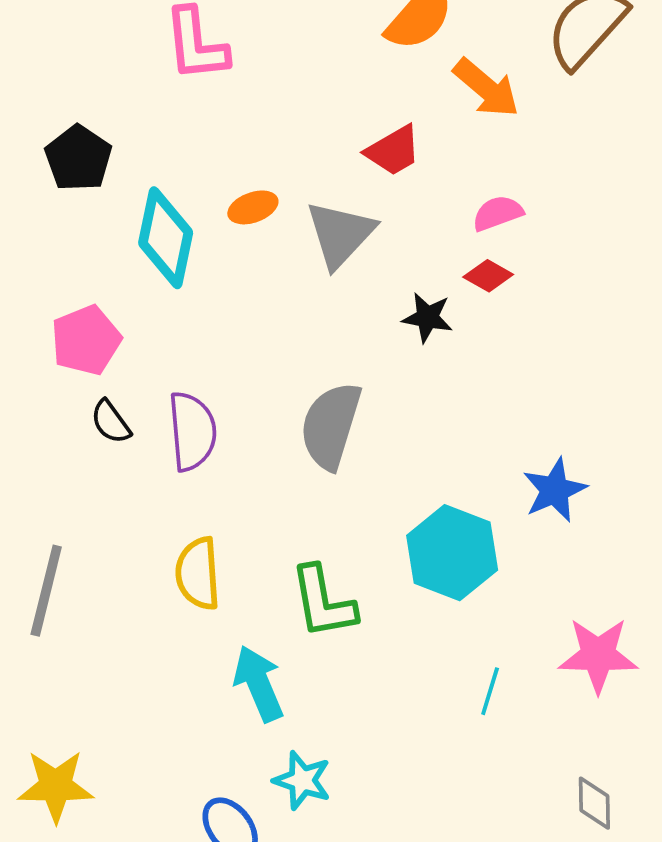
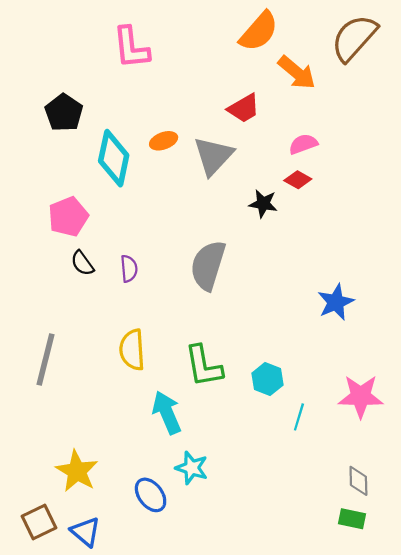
purple semicircle: (192, 431) -> (129, 269), size x0.6
cyan hexagon: (452, 553) -> (268, 379), moved, size x0.6
yellow star: (56, 786) -> (77, 471), moved, turned 30

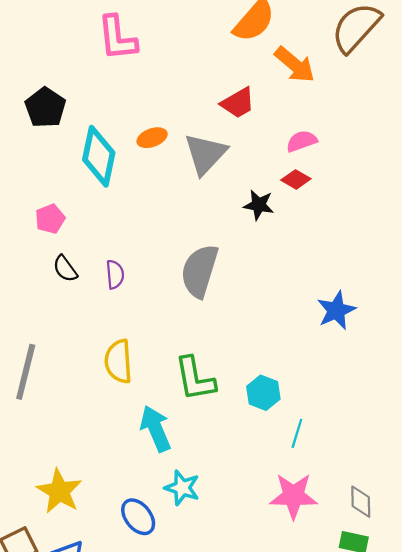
pink pentagon: (68, 217) -> (50, 219), size x0.7
pink star: (361, 396) -> (293, 496), moved

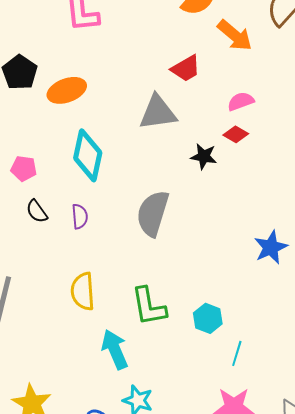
orange ellipse: (152, 138) -> (67, 90), moved, size x1.5
gray triangle: (205, 154) -> (158, 112), turned 39
cyan diamond: (99, 156) -> (88, 155), moved
pink pentagon: (50, 219) -> (24, 168), turned 30

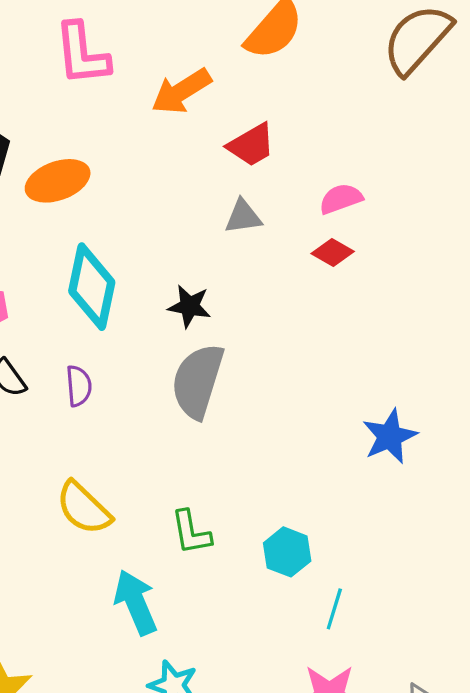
orange arrow: (235, 35) -> (181, 91), moved, turned 108
gray triangle: (158, 112) -> (243, 217), moved, size x0.6
black star: (204, 156) -> (189, 306), moved
yellow semicircle: (83, 291) -> (84, 508), turned -42
green L-shape: (149, 306) -> (191, 532), size x0.7

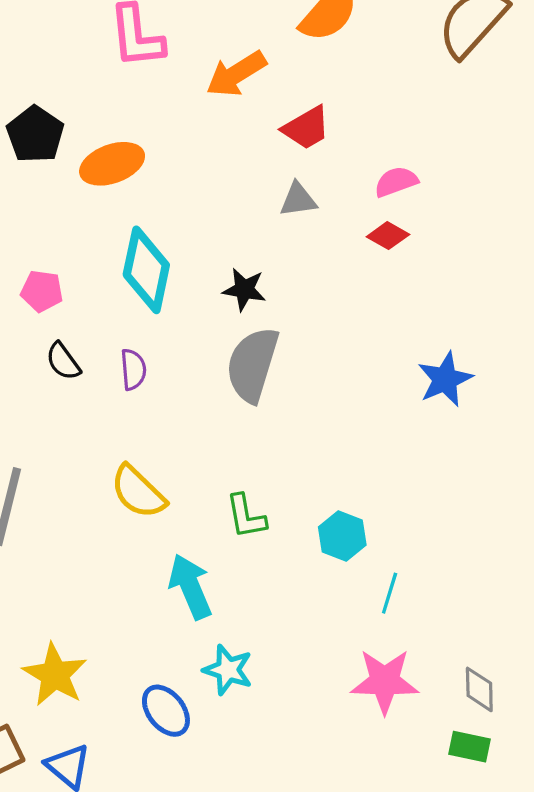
blue star: (390, 436) -> (445, 379), moved

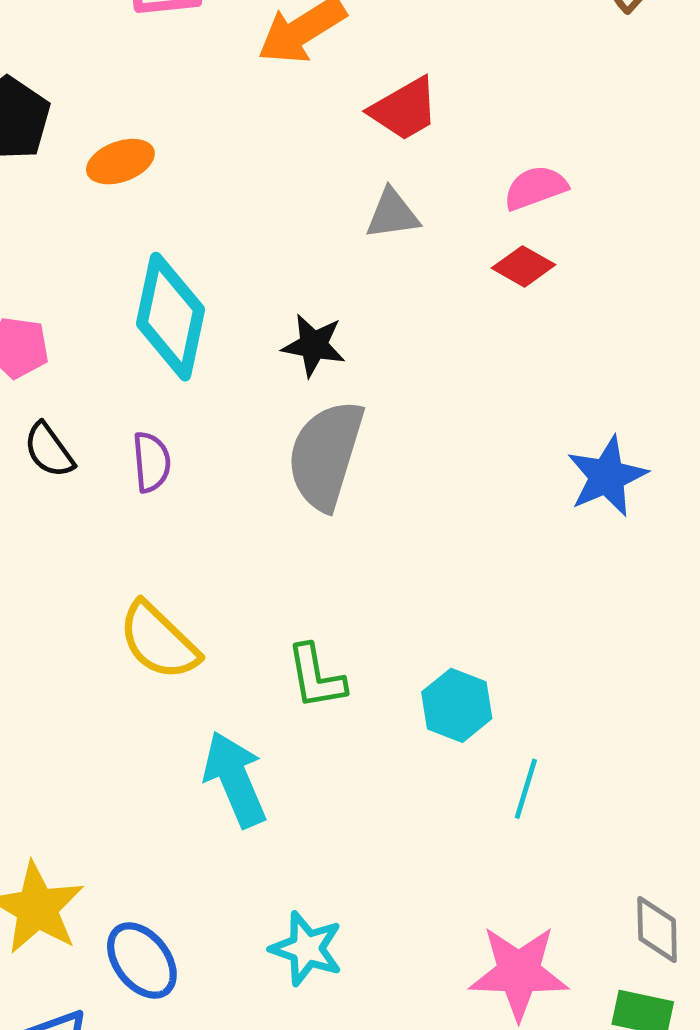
orange ellipse: (112, 164) -> (120, 162), size x0.7
cyan star: (228, 670) -> (306, 949), moved
pink star: (385, 681) -> (519, 972), moved
blue ellipse: (166, 711) -> (142, 960), moved

